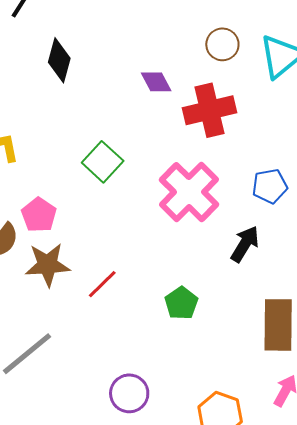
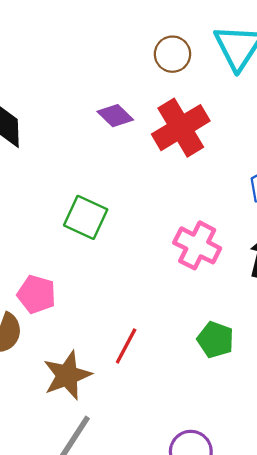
pink cross: (189, 192) -> (197, 245), moved, size x0.7
brown star: (48, 265) -> (67, 375), moved

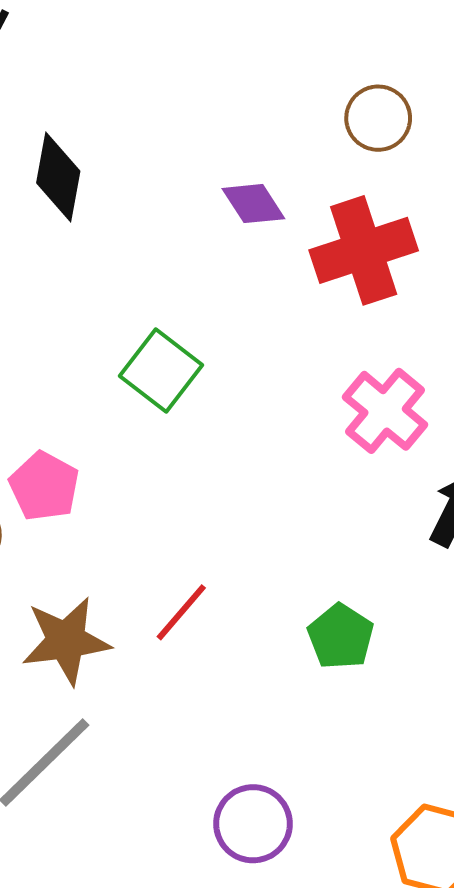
pink cross: (197, 245) -> (385, 411), moved

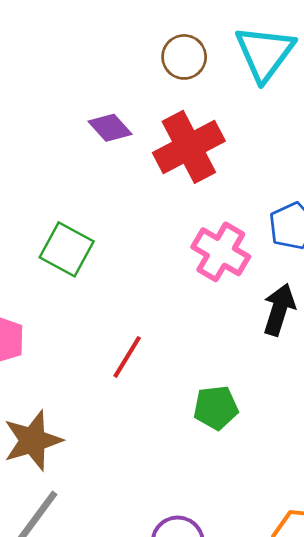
red line: (181, 612) -> (127, 357), moved
green pentagon: (341, 637) -> (216, 408), turned -30

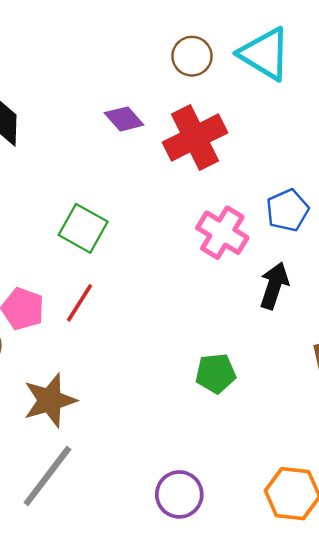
cyan triangle: (265, 53) -> (265, 54), turned -36
red line: (127, 357) -> (80, 303), moved

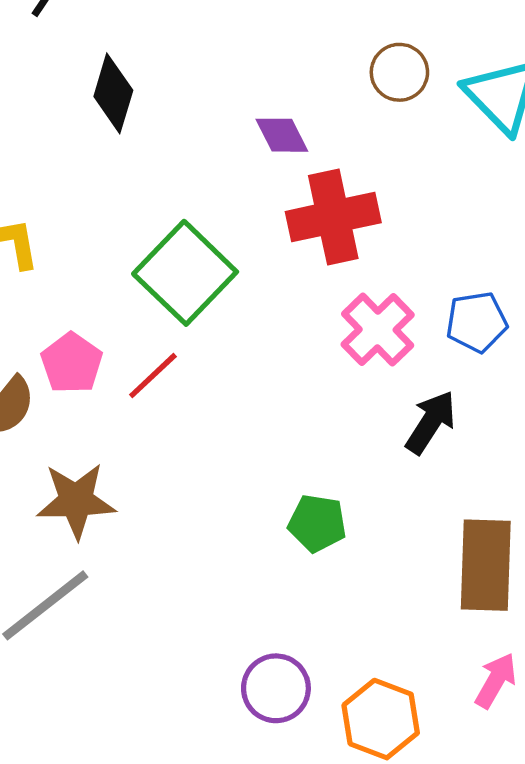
red cross: (195, 138) -> (333, 217), moved
green square: (83, 228) -> (185, 273), size x1.4
purple circle: (179, 494) -> (276, 688), moved

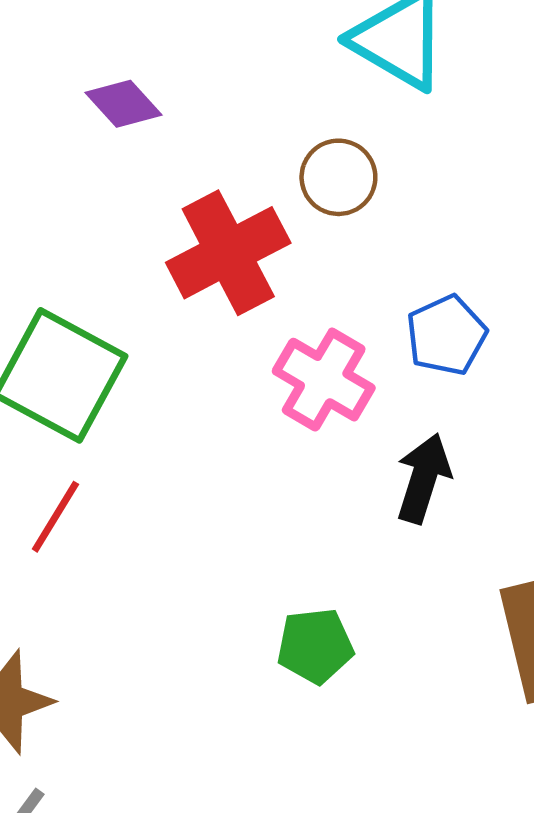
brown circle: (399, 72) -> (338, 177), moved
purple diamond: (282, 135) -> (124, 104), moved

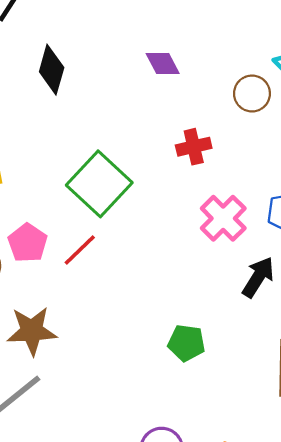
brown circle: (338, 177) -> (252, 94), moved
red cross: (228, 253) -> (194, 147), size x0.6

